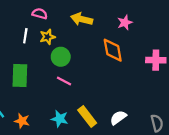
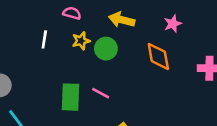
white line: (25, 36) -> (44, 39), moved
green circle: (61, 57) -> (106, 49), moved
green rectangle: (20, 76) -> (71, 97), moved

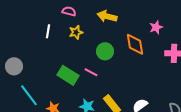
pink star: (173, 24) -> (156, 27), moved
green circle: (106, 49) -> (105, 51), moved
green rectangle: (71, 97) -> (68, 75), turned -60

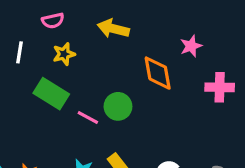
pink semicircle: (69, 11) -> (53, 21), turned 152
green circle: (105, 51) -> (118, 106), moved
green rectangle: (68, 75) -> (51, 94), moved

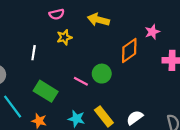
white line: (20, 52) -> (34, 53), moved
orange diamond: (158, 73) -> (129, 51), turned 65
green rectangle: (51, 94) -> (46, 91), moved

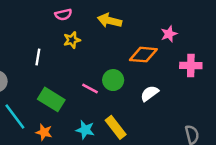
orange diamond: (129, 51) -> (143, 55), turned 40
white semicircle: (135, 118) -> (150, 93), moved

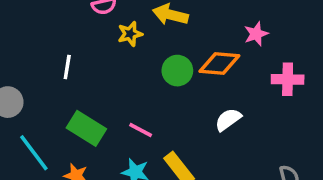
yellow star: (72, 40) -> (130, 34), moved
green circle: (113, 80) -> (177, 71), moved
pink line: (90, 89) -> (141, 130), moved

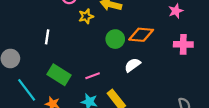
pink star: (256, 34) -> (176, 11), moved
white semicircle: (228, 120) -> (132, 65), moved
pink line: (141, 130) -> (93, 76), turned -48

